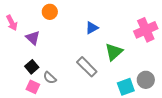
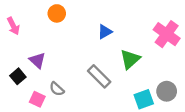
pink cross: (146, 30) -> (167, 34), turned -30
purple triangle: (33, 38) -> (37, 60), moved
black square: (32, 67) -> (18, 76), moved

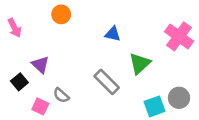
blue triangle: (105, 32) -> (113, 34), turned 42

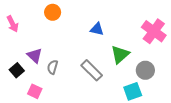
gray semicircle: (61, 95) -> (53, 67), moved, turned 64
gray circle: (179, 98) -> (145, 70), moved

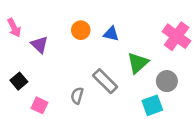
orange circle: (53, 12) -> (81, 30), moved
purple triangle: (35, 56) -> (40, 45), moved
gray semicircle: (53, 67) -> (77, 96), moved

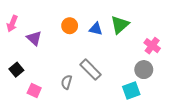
pink arrow: (14, 28) -> (12, 24), turned 49
pink cross: (177, 36) -> (152, 46), moved, size x0.7
green triangle: (138, 63) -> (120, 25), moved

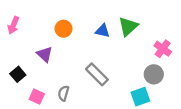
orange circle: (70, 26) -> (64, 29), moved
purple triangle: (34, 38) -> (45, 54), moved
gray semicircle: (67, 82) -> (64, 93), moved

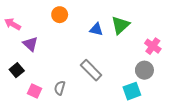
pink arrow: (13, 25) -> (13, 24), turned 98
orange circle: (64, 29) -> (60, 15), moved
purple triangle: (45, 54) -> (30, 44), moved

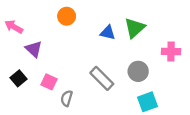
pink cross: (153, 46) -> (171, 51), turned -35
gray circle: (144, 70) -> (138, 71), moved
pink square: (35, 91) -> (49, 82), moved

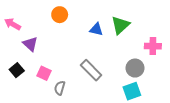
gray circle: (138, 71) -> (135, 68), moved

